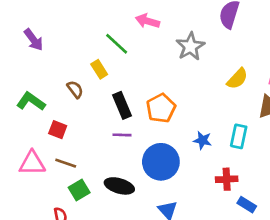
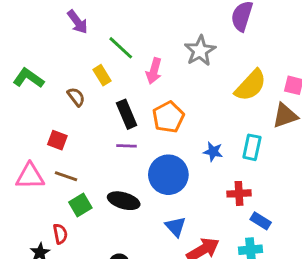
pink arrow: (147, 21) -> (154, 71), moved, turned -90
purple arrow: (33, 40) -> (78, 22), moved
yellow semicircle: (237, 79) -> (251, 85), size x1.4
green L-shape: (31, 101) -> (28, 78), moved

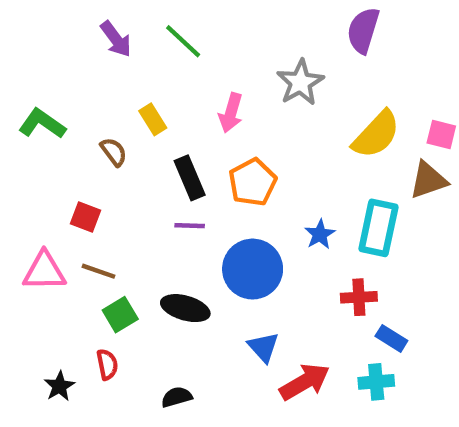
green line: (121, 48) -> (183, 41), moved
cyan rectangle: (252, 147) -> (378, 228), size x1.4
blue star: (213, 152) -> (320, 234), turned 30
red semicircle: (60, 234) -> (107, 364), moved

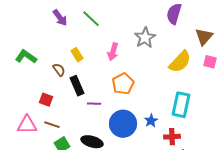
black rectangle: (190, 178) -> (77, 86), moved
brown triangle: (428, 180) -> (204, 37), moved, turned -30
blue star: (320, 234) -> (151, 121), moved

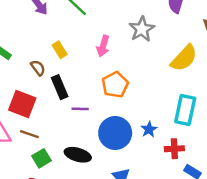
red square: (46, 100) -> (22, 104), size x1.6

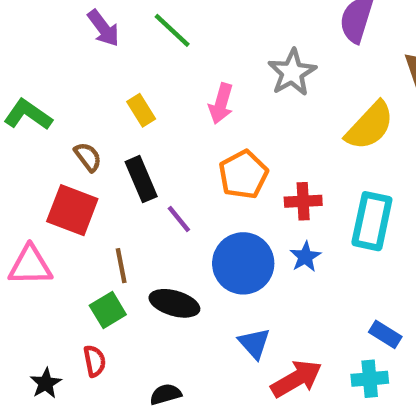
brown semicircle: (38, 68) -> (88, 157), moved
purple line: (80, 109) -> (179, 219), turned 49
brown line: (29, 134) -> (121, 266), moved, turned 60
red cross: (174, 149) -> (303, 201), moved

